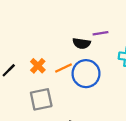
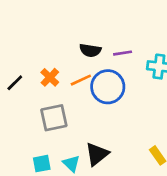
purple line: (101, 33) -> (123, 53), moved
black semicircle: (82, 43) -> (90, 50), moved

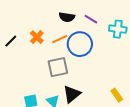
purple line: (123, 53) -> (91, 19), turned 40
gray square: (54, 118) -> (58, 67), moved

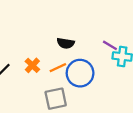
purple line: (91, 19) -> (110, 45), moved

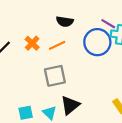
blue circle: (80, 73) -> (97, 42), moved

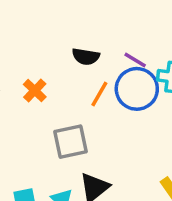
purple line: (108, 24) -> (135, 60), moved
orange line: (57, 45) -> (99, 94), moved, turned -35

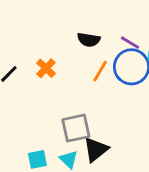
gray square: (70, 142) -> (76, 128), moved

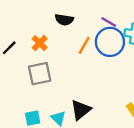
black semicircle: (89, 40) -> (64, 20), moved
gray square: (76, 128) -> (40, 74), moved

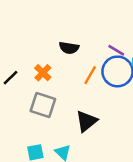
gray square: (40, 74) -> (43, 105), turned 30
black triangle: (81, 110) -> (86, 121), moved

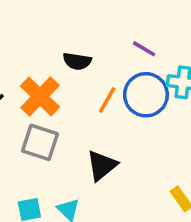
purple line: (116, 50) -> (144, 49), moved
orange cross: (43, 73) -> (40, 97), size x1.6

